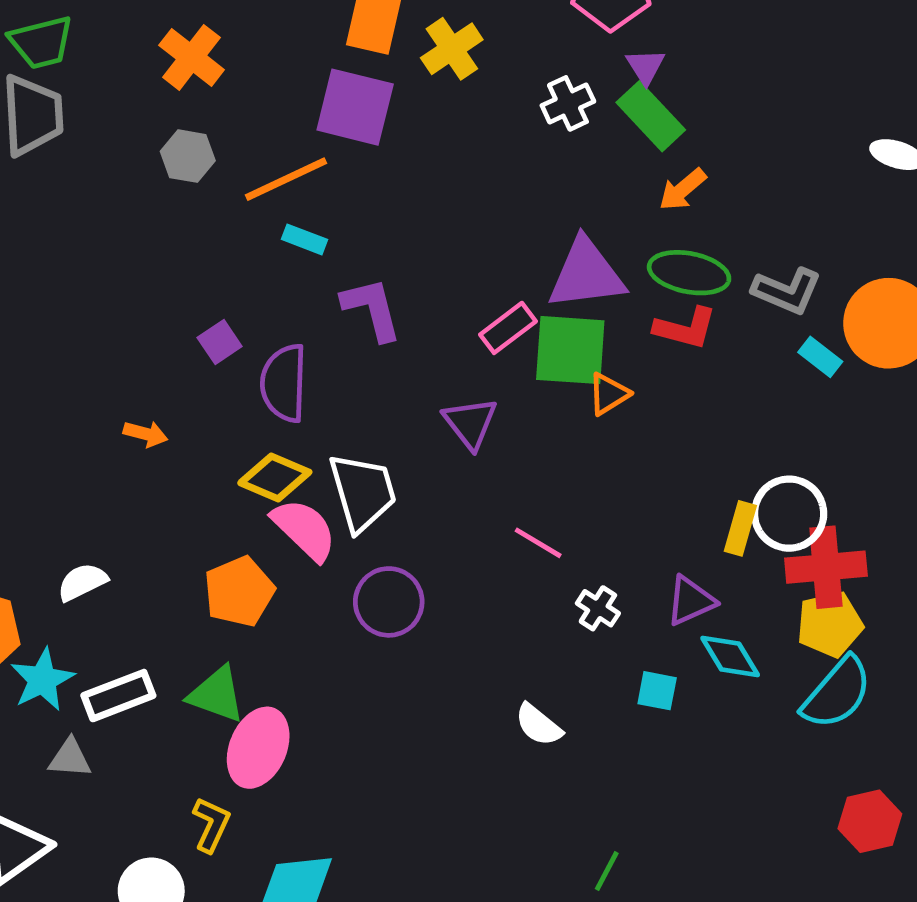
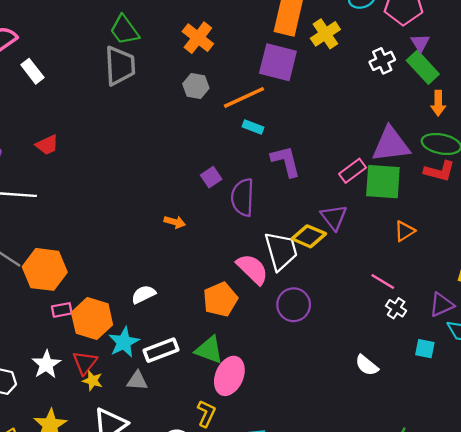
green trapezoid: (41, 42) -> (124, 30), turned 68
orange arrow: (683, 189) -> (438, 103), turned -50
orange triangle: (609, 394) -> (405, 231), moved
yellow diamond: (275, 477) -> (309, 236), moved
pink line: (538, 543) -> (383, 281), moved

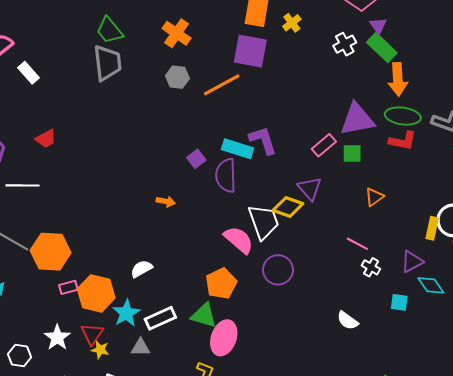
yellow cross: (325, 34) -> (292, 23), size x0.7
orange arrow: (438, 103) -> (398, 79), size x1.4
cyan rectangle: (253, 127) -> (238, 149), moved, size x1.6
green square: (383, 182) -> (352, 153), size x0.6
orange pentagon: (220, 299) -> (221, 284), moved

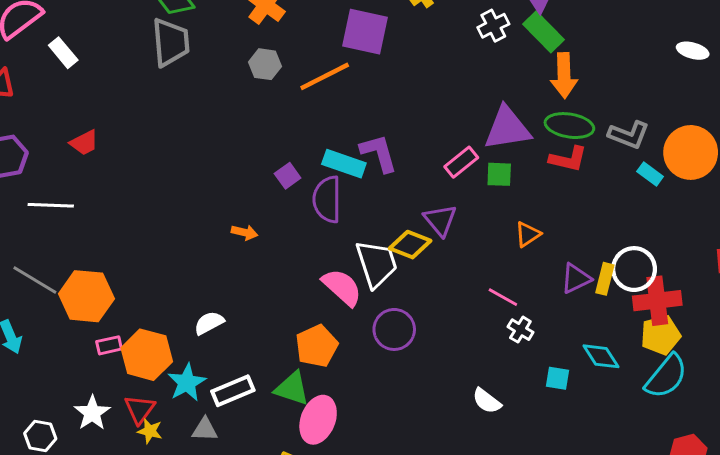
purple triangle: (412, 262) -> (576, 278), moved

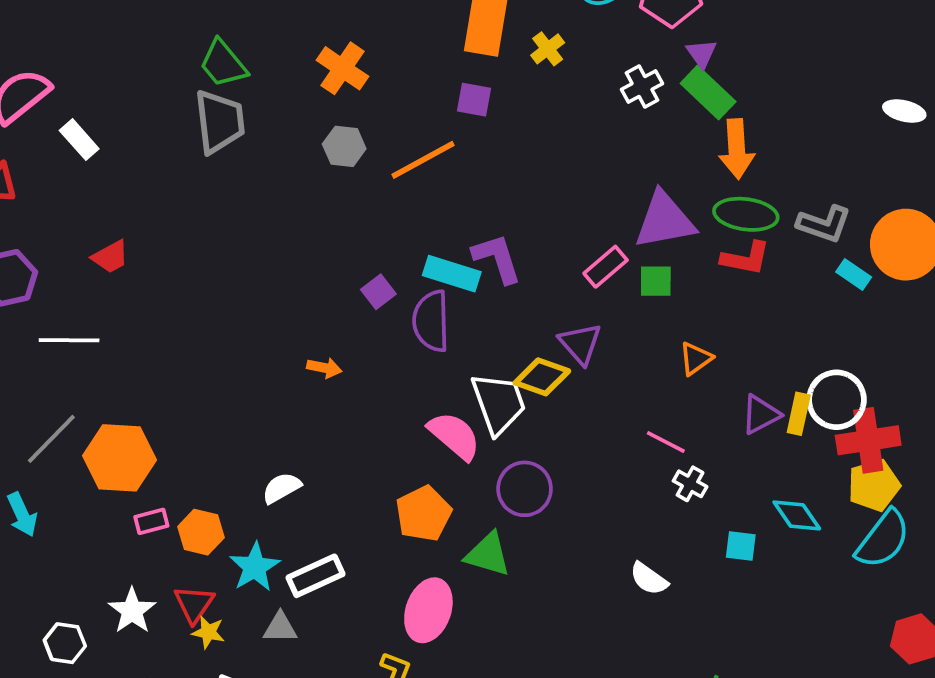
purple square: (365, 32) -> (474, 100), size x0.6
gray line: (35, 280) -> (51, 439), turned -75
orange hexagon: (147, 355) -> (201, 532), size x0.7
green triangle: (292, 388) -> (488, 554), moved

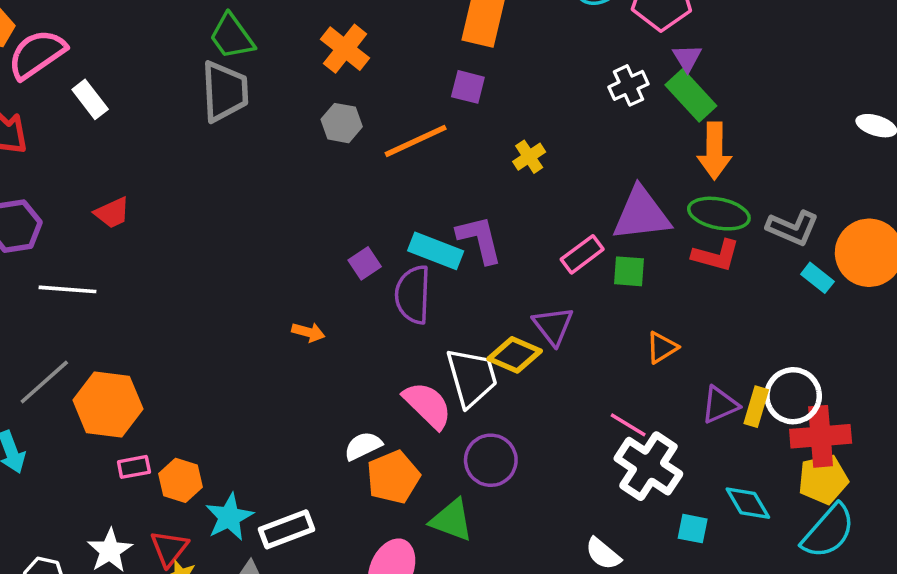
yellow cross: (548, 49) -> (529, 157), moved
white cross: (690, 484) -> (648, 466), size x2.0
white semicircle: (281, 488) -> (363, 446), moved

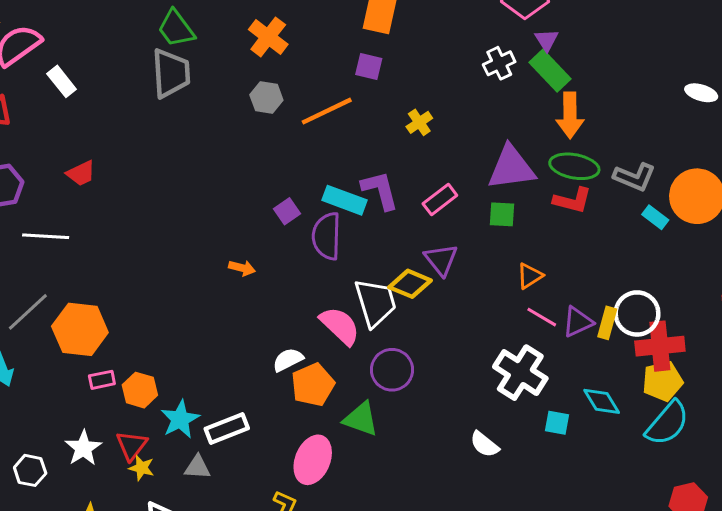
pink rectangle: (582, 254) -> (440, 199), moved
pink line: (628, 425) -> (542, 317), moved

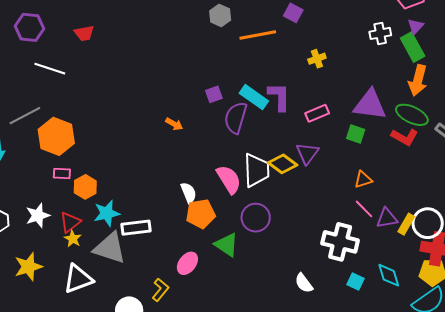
white semicircle: (288, 360) -> (189, 193), turned 80
white cross: (520, 373) -> (340, 242), turned -33
pink ellipse: (313, 460) -> (187, 263), size x0.7
gray triangle: (197, 467) -> (110, 248), size x1.8

